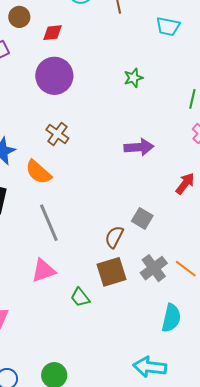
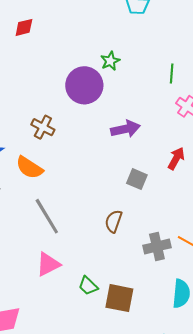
purple circle: (54, 76) -> (84, 85), moved
gray square: (142, 218) -> (137, 179), moved
gray cross: (154, 268) -> (157, 247), turned 32
brown square: (112, 272) -> (119, 298), moved, turned 36

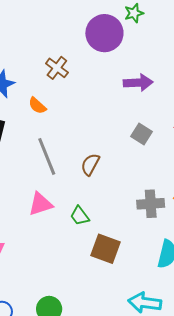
orange semicircle: (29, 168) -> (37, 106), size x0.7
brown semicircle: (114, 221) -> (90, 164), moved
green trapezoid: (88, 286) -> (80, 216), moved

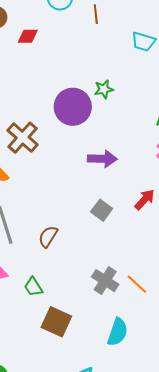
brown cross: (57, 68) -> (23, 138), size x1.4
gray cross: (151, 204) -> (105, 281), turned 32

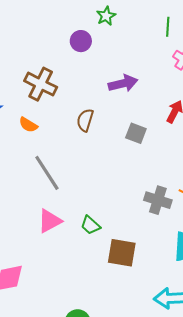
purple circle: (73, 107) -> (81, 41), size x0.6
brown semicircle: (48, 237) -> (85, 120), moved

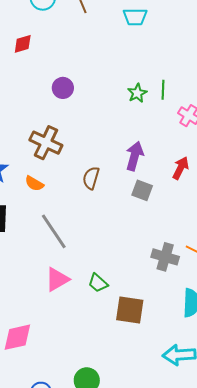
green star: (106, 16) -> (137, 93), moved
green line: (168, 27) -> (163, 90), moved
purple circle: (81, 41) -> (63, 88), moved
purple arrow: (123, 83) -> (135, 156), moved, turned -60

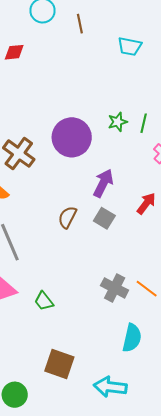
purple circle: (63, 88) -> (72, 137), moved, size x1.8
brown semicircle: (91, 178) -> (67, 217), moved
brown square: (130, 310) -> (59, 364), moved

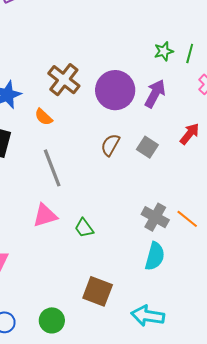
purple circle: (72, 137) -> (115, 90), moved
purple arrow: (103, 183) -> (155, 94), moved
cyan semicircle: (132, 338) -> (155, 256), moved

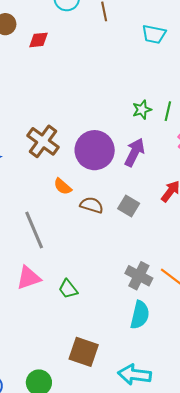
orange semicircle: (44, 117) -> (63, 186), moved
brown semicircle: (110, 145) -> (92, 205), turned 80

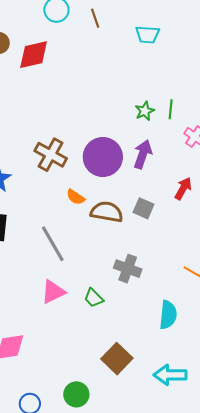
red diamond: (38, 40) -> (34, 55), size x1.6
brown semicircle: (92, 205) -> (107, 212), size x1.4
gray cross: (139, 276) -> (128, 269), moved
brown square: (84, 352) -> (117, 359), turned 32

